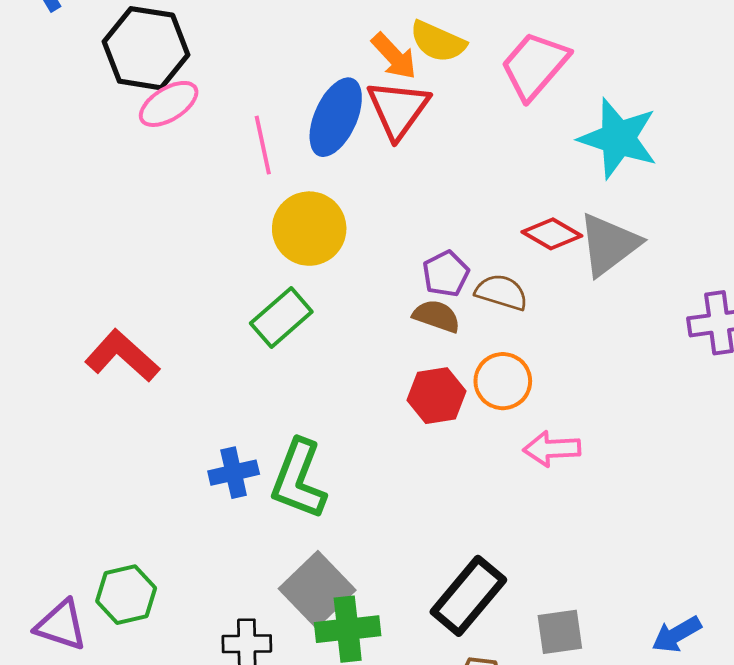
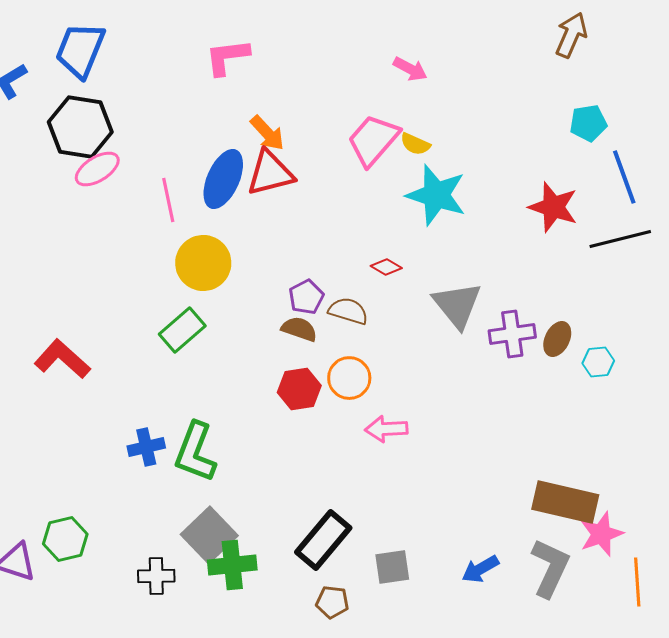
yellow semicircle: (438, 42) -> (415, 144), moved, size x0.7
red triangle: (398, 109) -> (270, 173), turned 40
red diamond: (552, 234) -> (386, 267), size x0.7
gray triangle: (609, 244) -> (457, 305), moved, turned -32

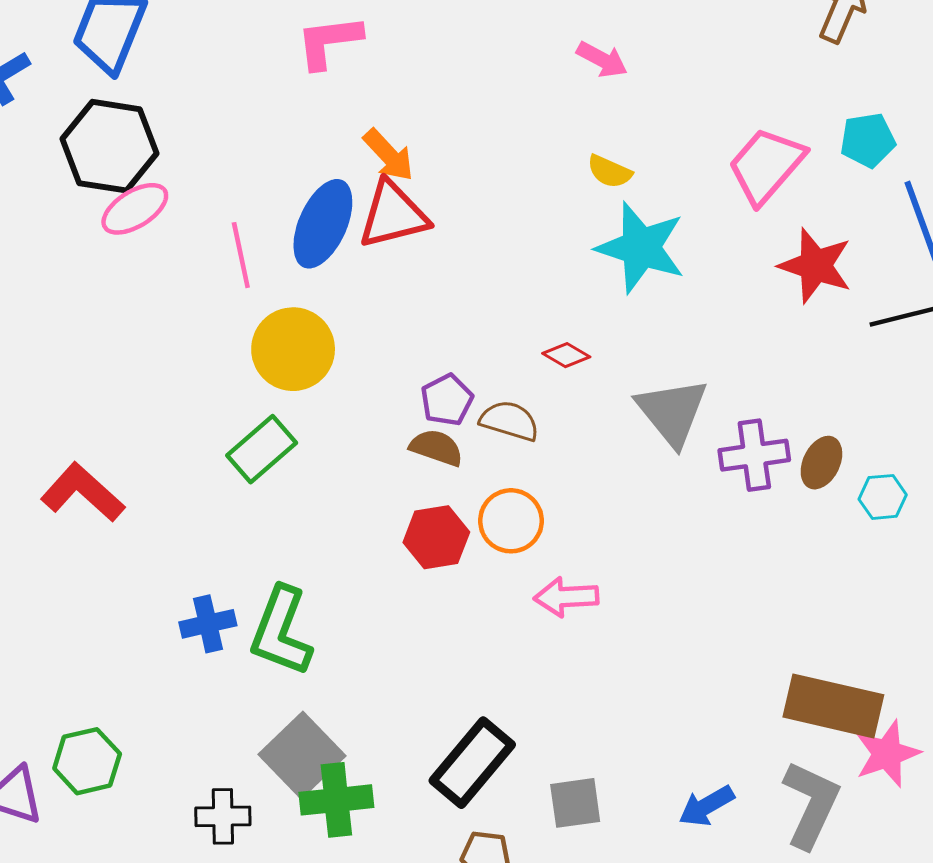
pink trapezoid: (373, 140) -> (766, 166), moved

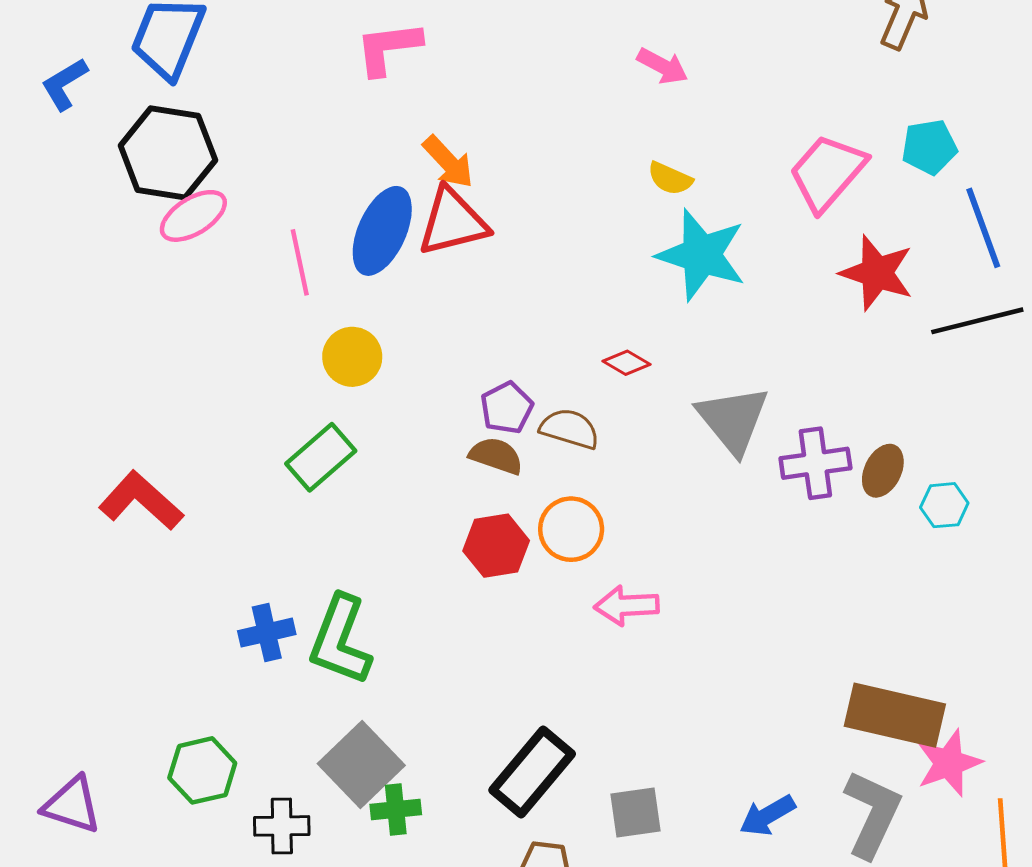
yellow circle: (293, 349) -> (352, 357), size x0.7
green hexagon: (87, 761) -> (202, 770), moved
green cross: (336, 800) -> (396, 809), size x0.7

